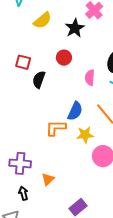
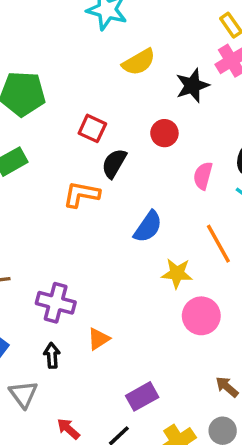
blue semicircle: (75, 111) -> (148, 227), moved
orange L-shape: (56, 128) -> (81, 194), moved

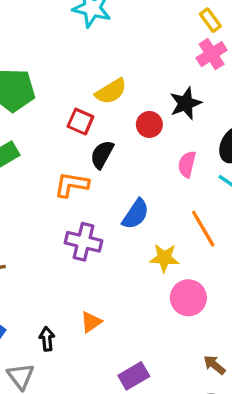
yellow semicircle: (139, 62) -> (111, 91), moved
black star: (192, 85) -> (186, 103), moved
purple cross: (56, 303) -> (83, 242), moved

